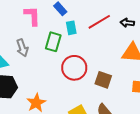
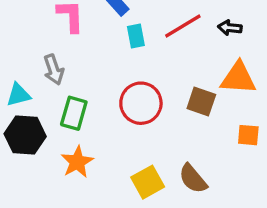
green rectangle: (53, 42) -> (74, 113), moved
brown square: (103, 80) -> (201, 102), moved

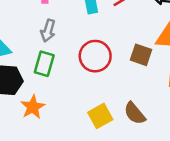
gray arrow: (54, 70) -> (48, 31), moved, turned 35
orange star: (77, 162) -> (33, 107), moved

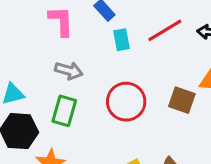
gray arrow: (48, 31) -> (69, 71), turned -90

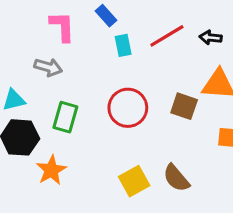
gray arrow: (69, 71) -> (48, 67), moved

